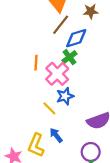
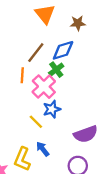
brown line: (61, 25) -> (36, 53), moved

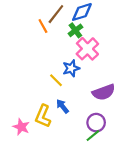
orange line: (22, 75) -> (43, 26), moved, turned -32
pink cross: (44, 87) -> (87, 49), moved

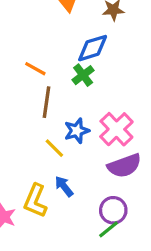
brown line: (56, 14) -> (46, 102), moved, turned -30
orange line: (43, 26) -> (35, 69), turned -32
pink cross: (87, 49) -> (116, 129), moved

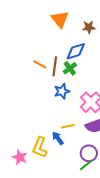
brown line: (46, 102) -> (55, 66), moved
blue star: (77, 131) -> (62, 91), moved
yellow line: (54, 148) -> (68, 126), moved, turned -56

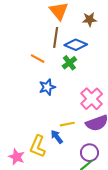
blue diamond: (76, 51) -> (76, 45), turned 40
brown line: (55, 66) -> (56, 37), moved
blue star: (62, 91) -> (47, 87), moved

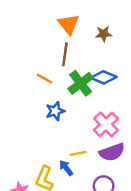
blue diamond: (76, 45) -> (104, 77), moved
green cross: (69, 63) -> (81, 83), size x1.5

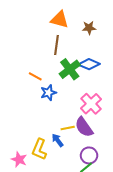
orange triangle: (69, 24) -> (60, 20), turned -36
orange line: (44, 78) -> (35, 76), moved
purple semicircle: (112, 152) -> (84, 127), moved, turned 75

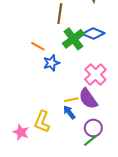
blue arrow: (58, 140) -> (69, 112), moved

